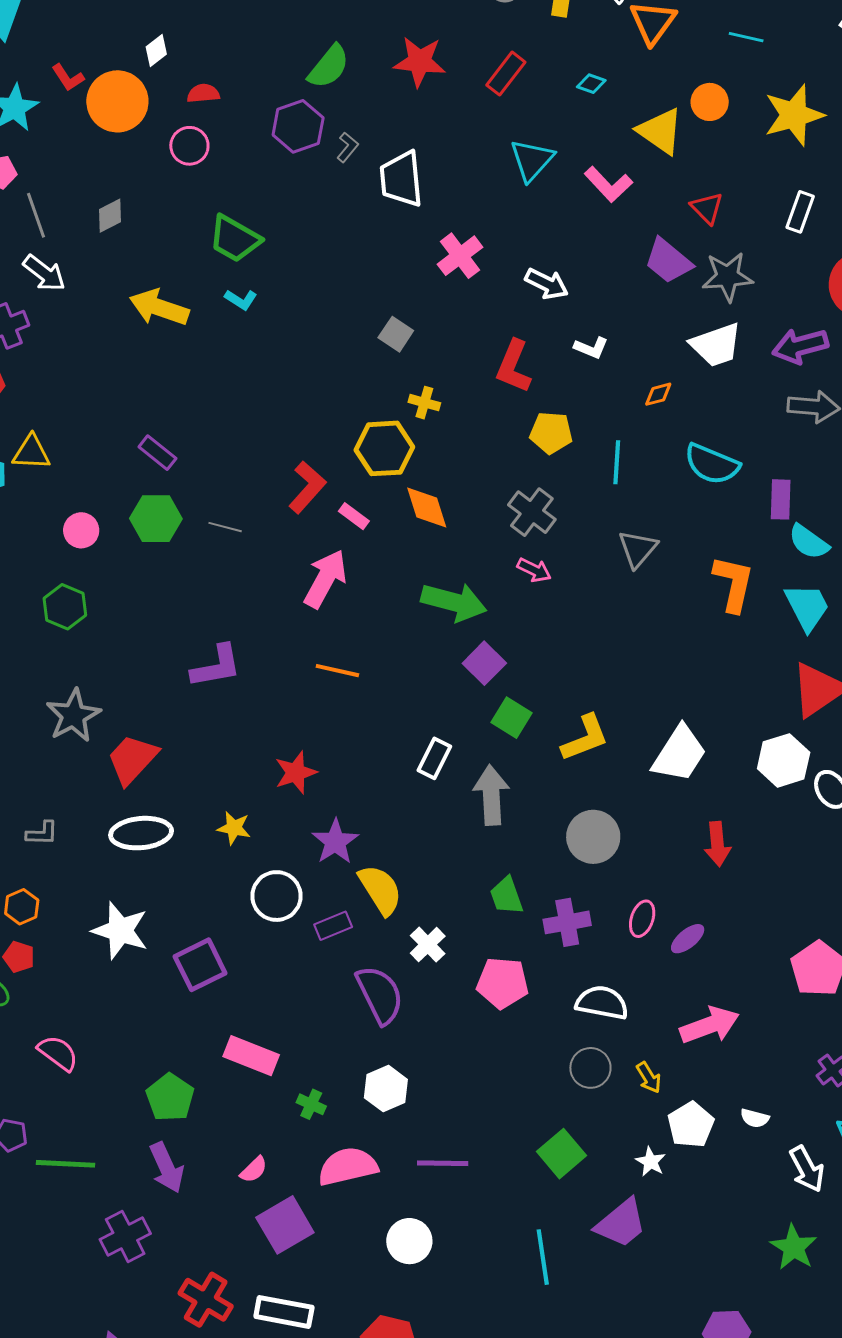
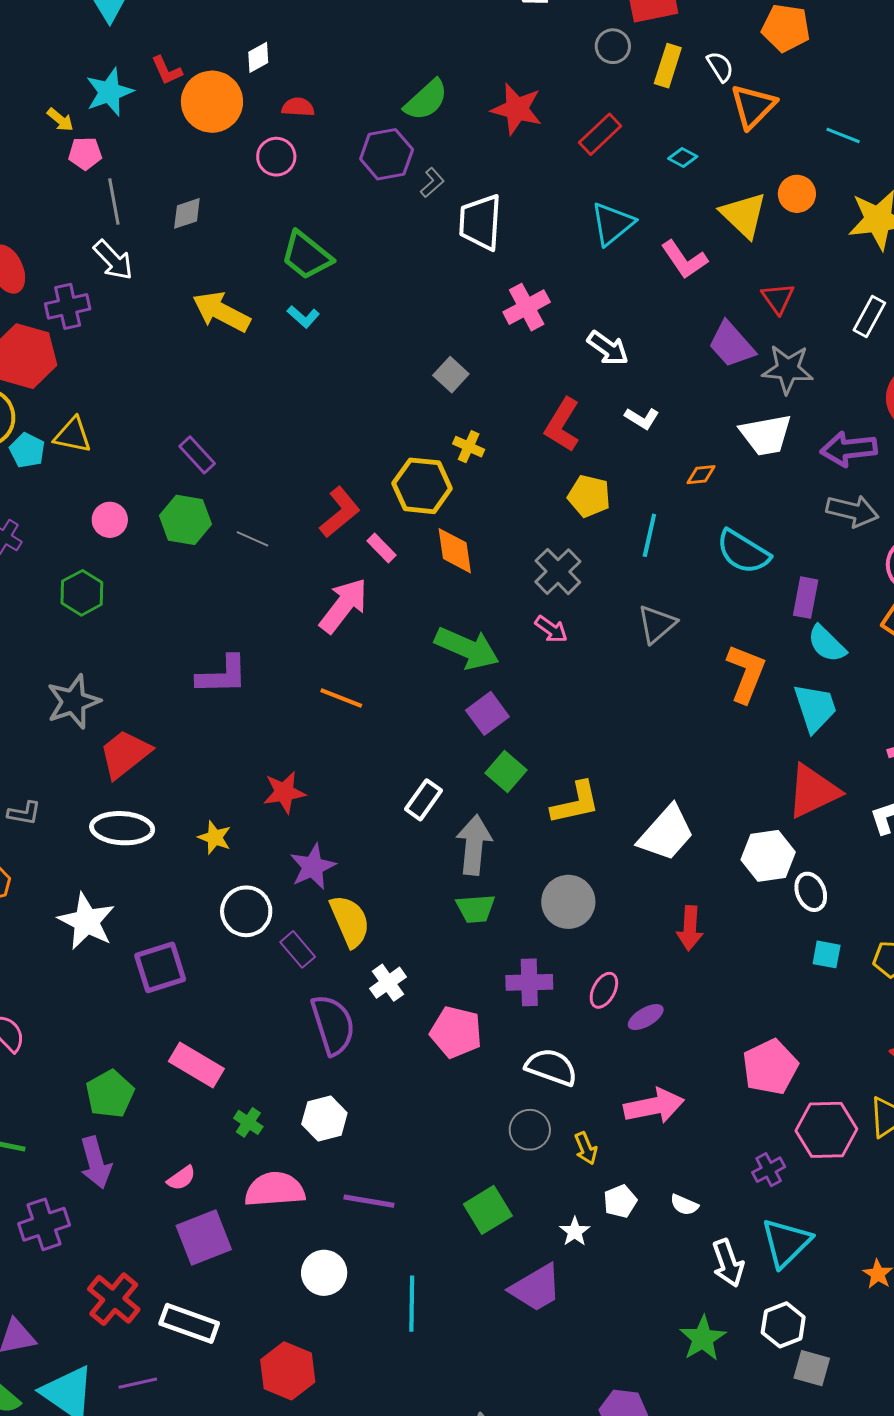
green trapezoid: (507, 896) -> (476, 909), moved, turned -84
purple rectangle: (333, 926) -> (298, 949), turned 63
white pentagon: (691, 1125) -> (620, 1201), size x0.7
cyan line: (543, 1257) -> (412, 1304), moved

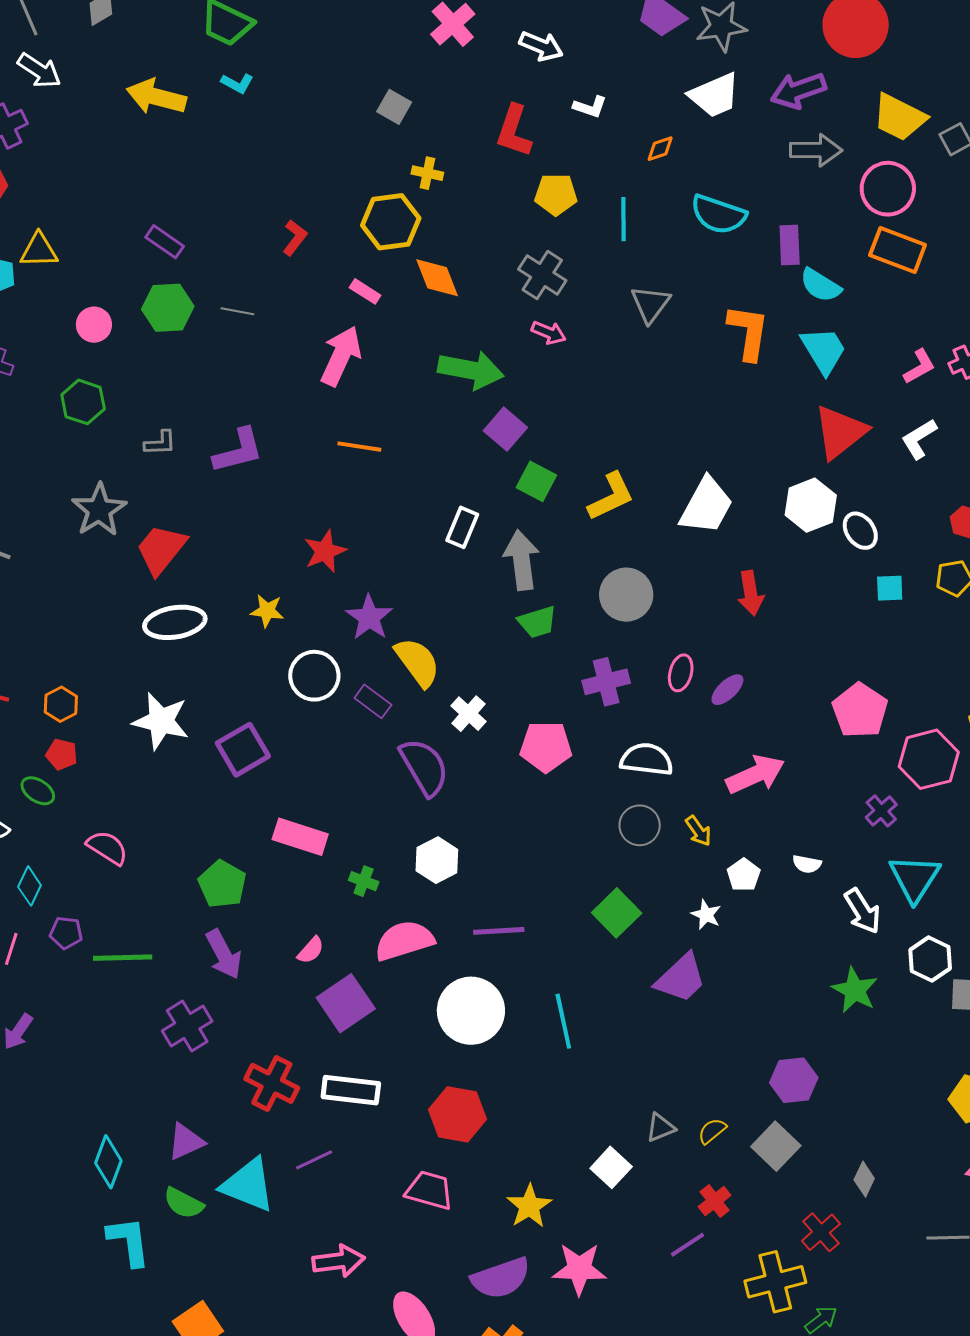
red L-shape: (340, 512) -> (295, 238), moved, size x0.7
gray L-shape: (24, 813) -> (160, 443), moved
white circle: (324, 1273) -> (471, 1011), size x1.5

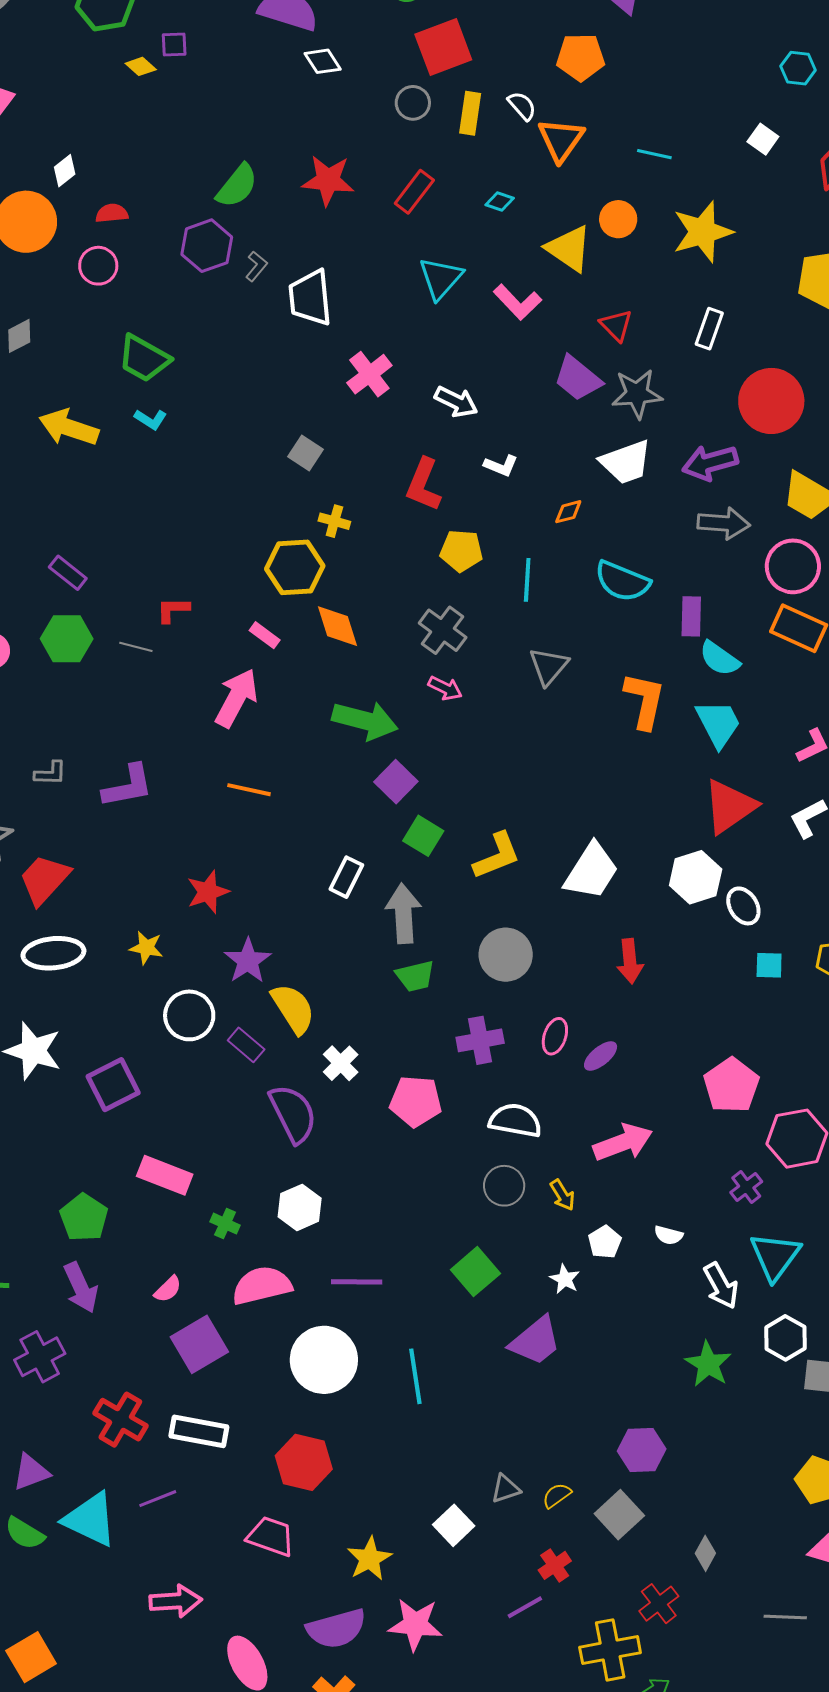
red L-shape: (295, 238) -> (173, 610), moved, turned -132

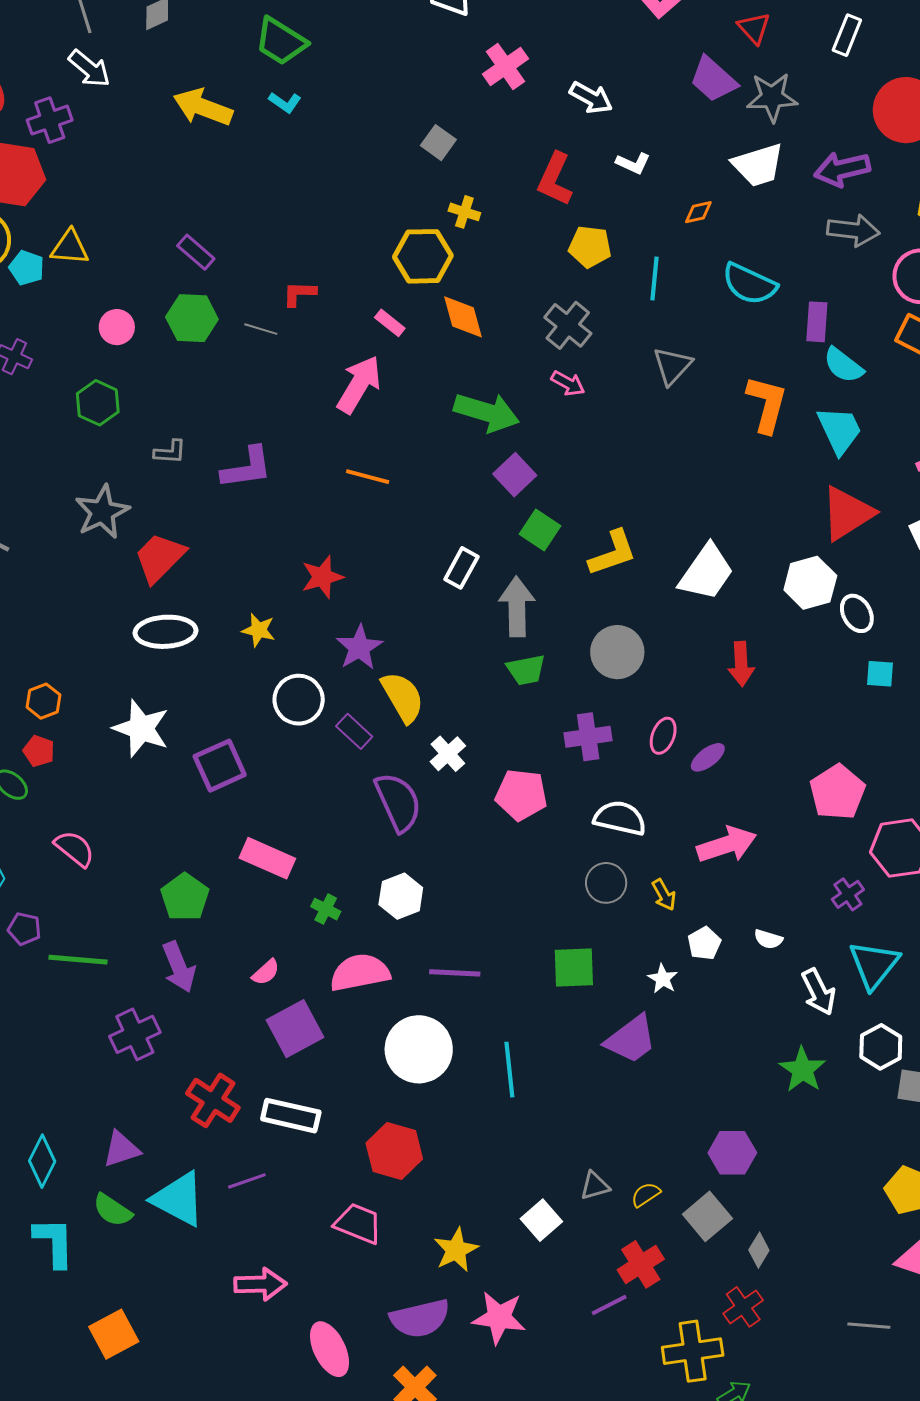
green square: (475, 1272) -> (574, 968), turned 36
gray diamond: (705, 1553) -> (759, 1250), moved
red cross: (555, 1565) -> (641, 1264), size x1.4

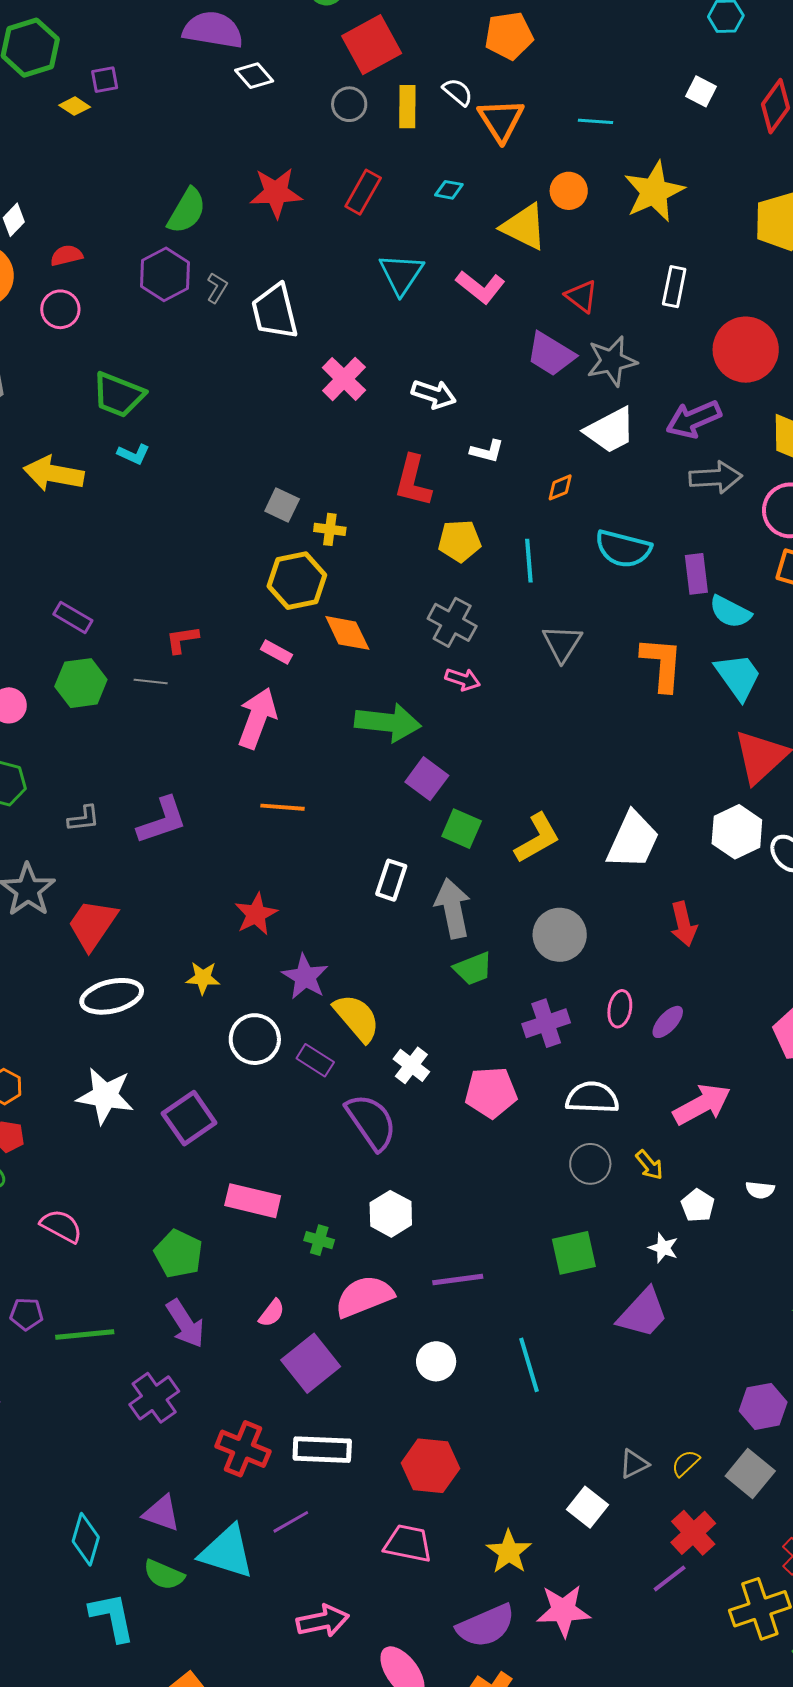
gray square: (438, 143) -> (282, 505), moved
white circle: (419, 1049) -> (436, 1361), size x0.6
purple triangle: (121, 1149) -> (162, 1513), turned 48

